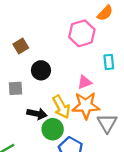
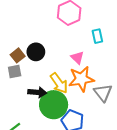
brown square: (21, 46) -> (18, 55), moved
pink triangle: (84, 82) -> (77, 58), turned -48
green circle: (53, 129) -> (54, 105), size x1.4

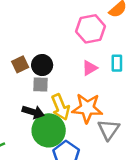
pink triangle: (77, 58) -> (90, 68), moved, turned 32
gray square: (15, 71) -> (40, 84), moved

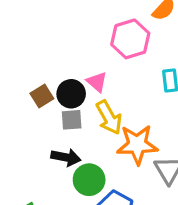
pink triangle: (90, 68) -> (97, 82), moved, turned -42
yellow arrow: (60, 107) -> (109, 117), moved
green circle: (49, 130) -> (89, 180), size x0.7

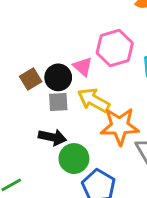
pink hexagon: (130, 39) -> (115, 48), moved
yellow arrow: (109, 117) -> (94, 100), turned 148

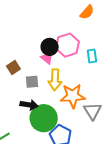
black circle: (58, 77) -> (50, 47), moved
yellow arrow: (94, 100) -> (55, 80), turned -115
green circle: (74, 159) -> (44, 118), size x1.4

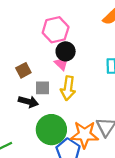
pink hexagon: (67, 45) -> (56, 30), moved
orange star: (73, 96) -> (85, 135), moved
black arrow: (29, 105) -> (28, 102), moved

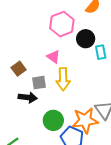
pink hexagon: (56, 30) -> (62, 24), moved
black circle: (66, 51) -> (86, 39), moved
green circle: (51, 130) -> (53, 120), size x0.7

